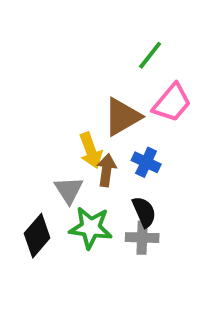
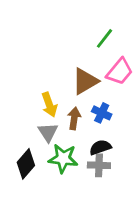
yellow arrow: (91, 150) -> (49, 105), moved
black semicircle: (144, 212) -> (100, 147), turned -85

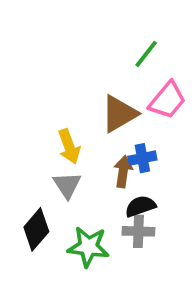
blue cross: (102, 113) -> (142, 158), turned -36
brown arrow: (74, 118) -> (123, 172), moved
green star: (63, 158) -> (88, 247), moved

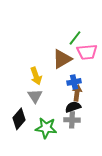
green line: (146, 54) -> (75, 38), moved
pink trapezoid: (167, 100) -> (87, 52), turned 45
brown arrow: (123, 172) -> (77, 93), moved

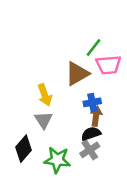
gray cross: (72, 120) -> (90, 150), turned -35

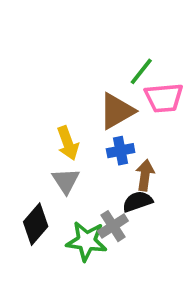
blue cross: (92, 102) -> (121, 151), moved
gray cross: (90, 150) -> (113, 226), moved

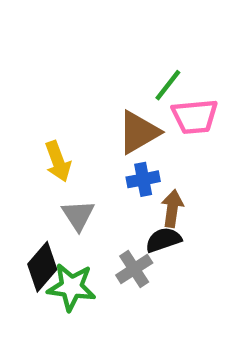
yellow arrow: (68, 143) -> (58, 161), moved
green star: (87, 241) -> (71, 287), moved

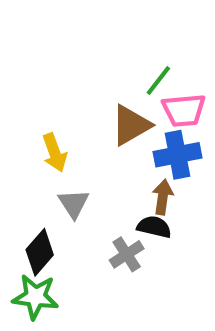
blue cross: (143, 179) -> (177, 155), moved, size x1.5
black semicircle: (163, 240) -> (154, 227), turned 32
green star: (71, 287) -> (35, 297), moved

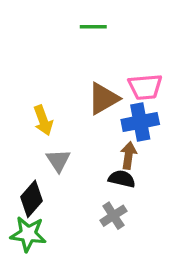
green line: (158, 81) -> (93, 27), moved, turned 52
gray cross: (127, 254) -> (113, 216), moved

